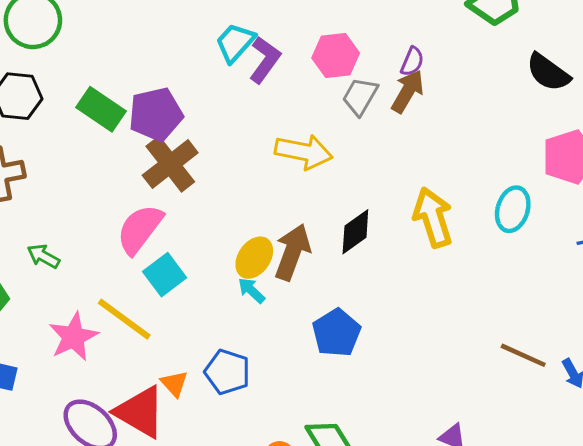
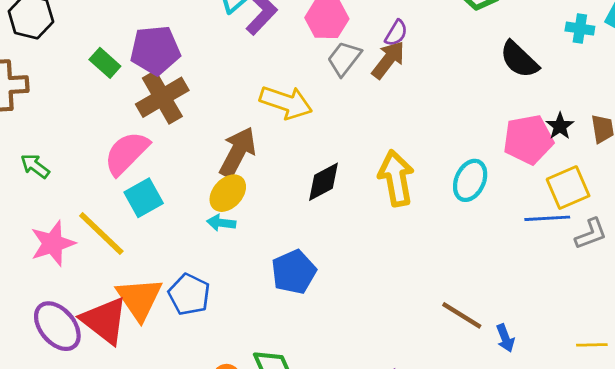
green rectangle: (101, 109) -> (105, 63), moved, size x0.7
brown arrow: (292, 252) -> (238, 152), moved
cyan arrow: (251, 290) -> (221, 223), turned -44
orange triangle: (174, 384) -> (139, 299), size x1.8

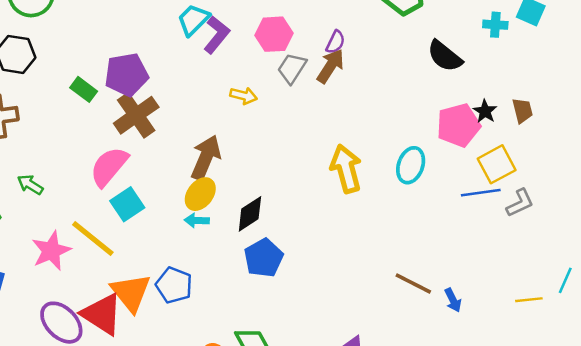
yellow arrow: (286, 102) -> (244, 96), moved, size x0.6
black diamond: (323, 182) -> (250, 214), moved

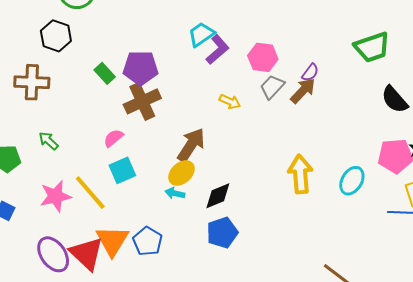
pink semicircle: (109, 167) -> (113, 138), size x0.6

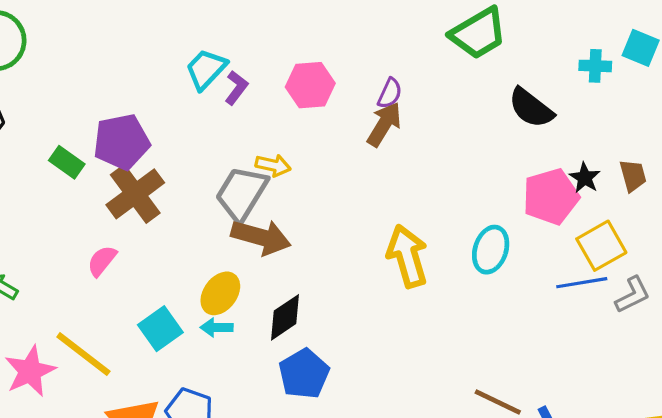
purple L-shape: (217, 50) -> (236, 88), size x0.7
gray trapezoid: (272, 87) -> (241, 194), moved, size x1.4
brown arrow: (191, 145) -> (261, 237), moved, turned 84
cyan square: (122, 170) -> (160, 329), moved

